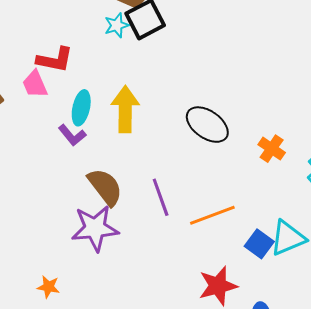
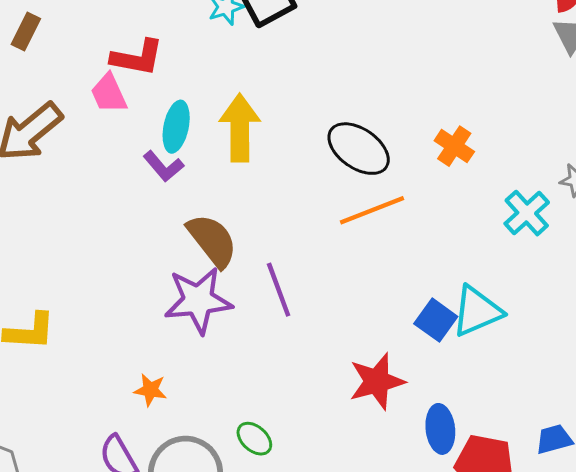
orange cross: (272, 149) -> (454, 146), moved
purple line: (161, 197) -> (279, 290), moved
orange line: (212, 215) -> (372, 210), moved
orange star: (48, 287) -> (150, 390), moved

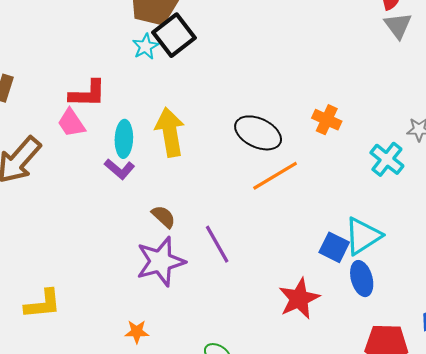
brown semicircle: (212, 240) -> (163, 217), size x0.6
blue ellipse: (440, 429) -> (362, 279), moved

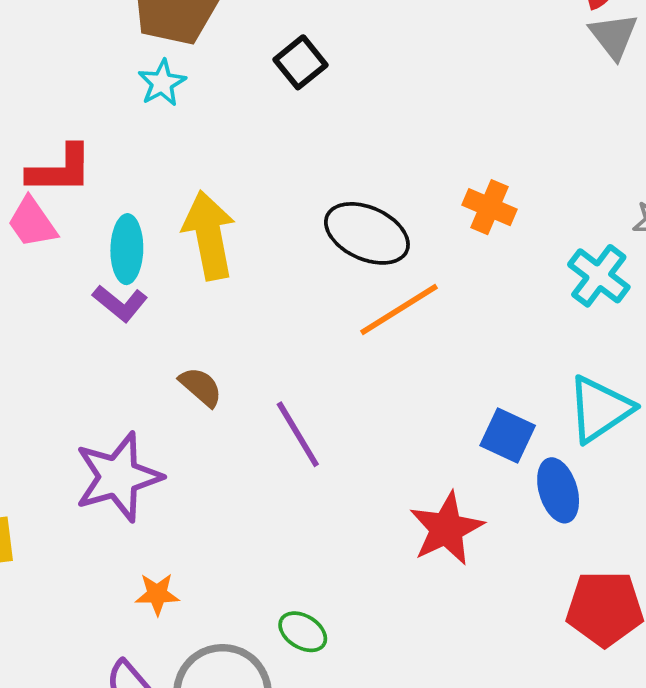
black square: (174, 35) -> (300, 62), moved, size x0.7
cyan triangle: (363, 236) -> (600, 409), moved
purple star: (161, 261) -> (118, 477), moved

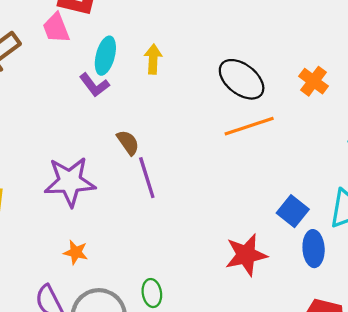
yellow arrow: (209, 235) -> (153, 59), size x0.6
purple line: (298, 434) -> (147, 178), moved
green ellipse: (303, 632) -> (152, 293), turned 36

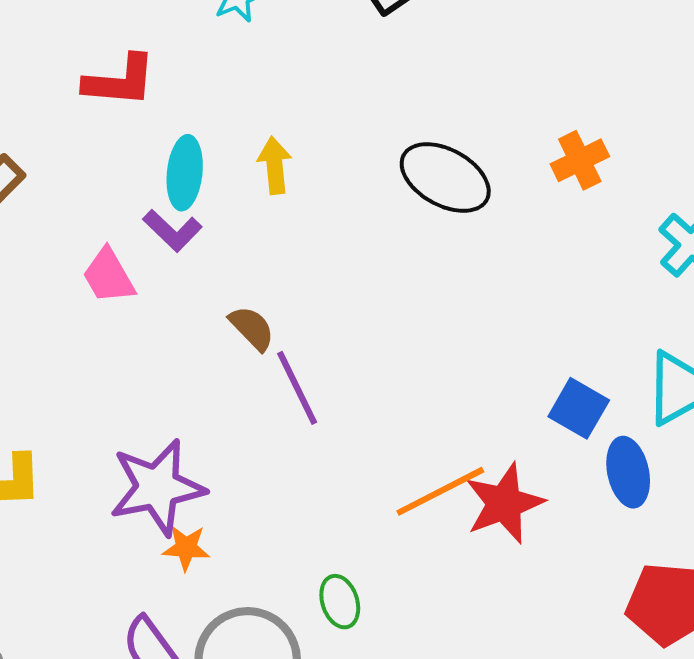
pink trapezoid: (56, 28) -> (109, 276), moved
orange cross: (314, 81) -> (580, 160), turned 36
orange line: (249, 126) -> (440, 491), moved
purple star: (70, 182) -> (157, 487), moved

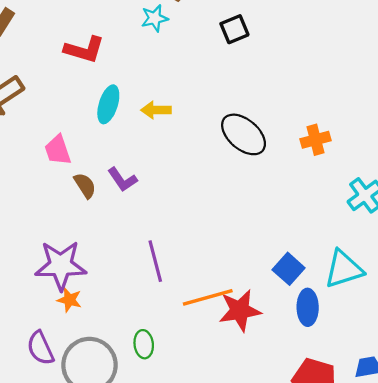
yellow arrow: (275, 165) -> (156, 110), turned -96
purple L-shape: (172, 231) -> (122, 180), moved
brown semicircle: (252, 328) -> (85, 185), moved
purple line: (297, 388) -> (155, 261), moved

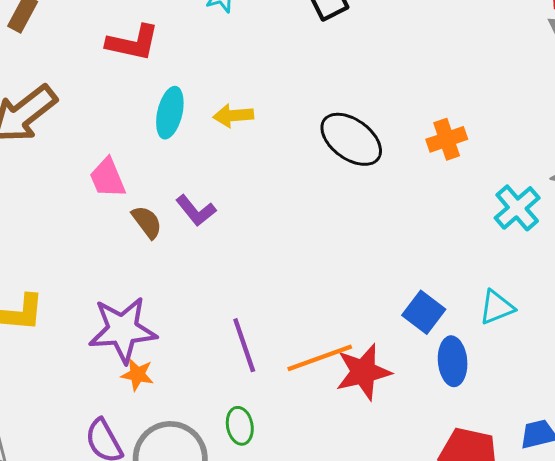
purple line: (155, 261) -> (244, 345), moved
cyan triangle: (344, 269) -> (497, 307), size x0.7

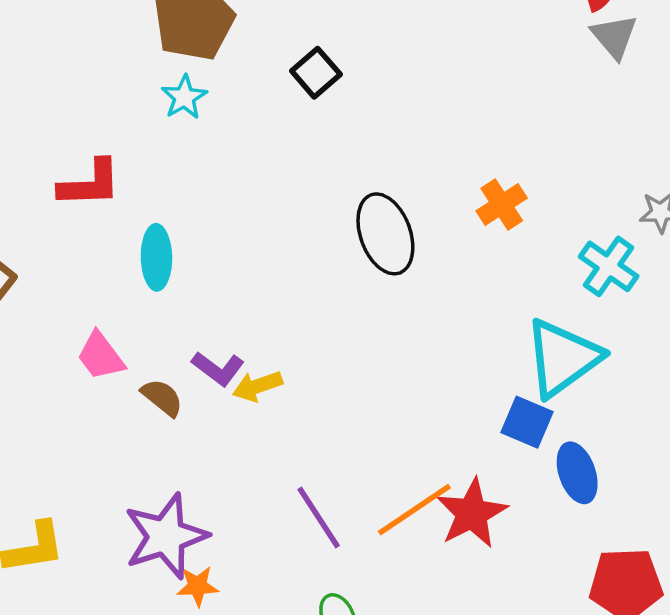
yellow arrow: (233, 116) -> (257, 386), moved
black ellipse: (351, 139) -> (385, 234), turned 48
cyan triangle: (497, 307) -> (563, 358), moved, size x1.8

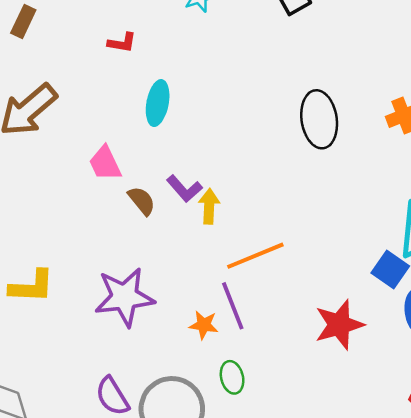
red L-shape: (90, 184) -> (122, 43), size x0.6
yellow arrow: (257, 386) -> (209, 206), turned 100
orange line: (414, 510) -> (255, 256), moved
orange star: (198, 586) -> (204, 325), moved

